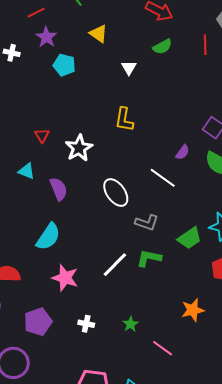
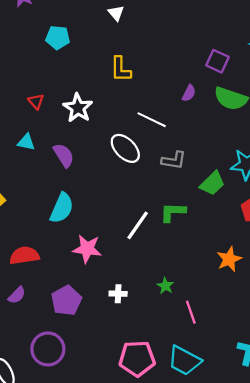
cyan pentagon: (64, 65) -> (58, 37), moved
white line: (163, 178) -> (152, 120), moved
gray L-shape: (147, 223) -> (174, 160), moved
pink line: (163, 348) -> (191, 312), moved, turned 45

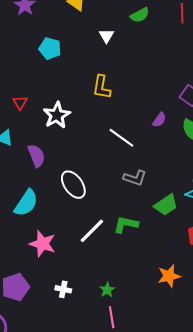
white ellipse: (125, 148) -> (73, 185), moved
pink line: (191, 312) -> (112, 317), moved

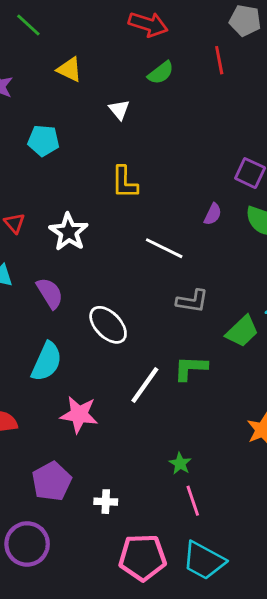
white cross: (63, 289) -> (106, 502), moved

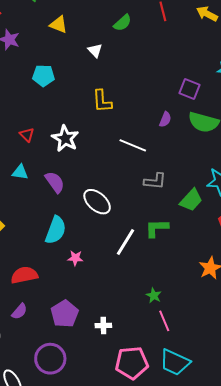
pink star: (79, 415) -> (75, 258), moved, size x0.6

